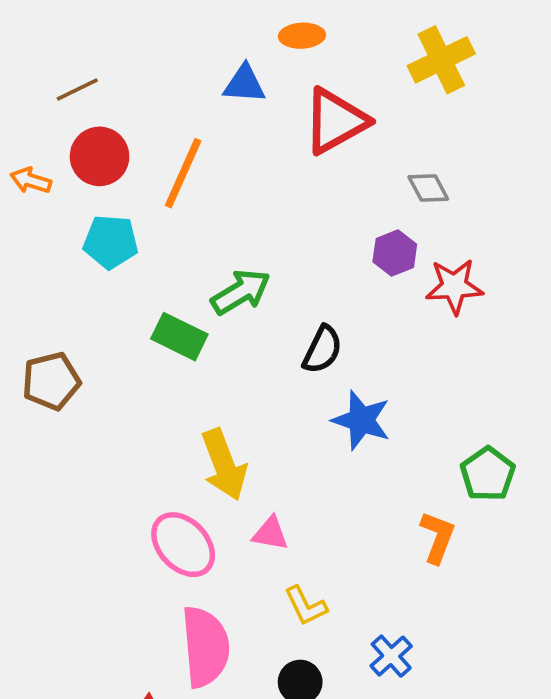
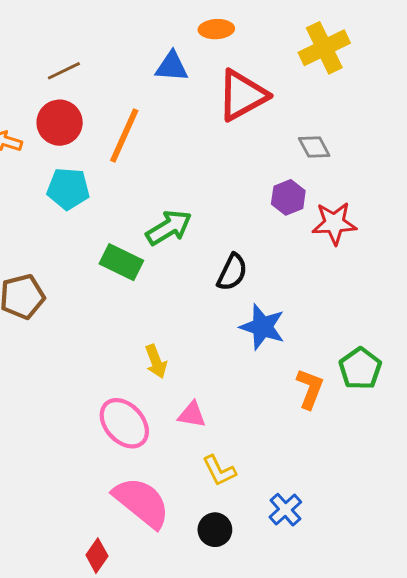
brown line: (77, 90) -> (64, 71), moved
yellow arrow: (224, 465) -> (156, 361), size x0.6
orange L-shape: (438, 537) -> (310, 389), moved
pink semicircle: (205, 647) -> (142, 502), turned -46

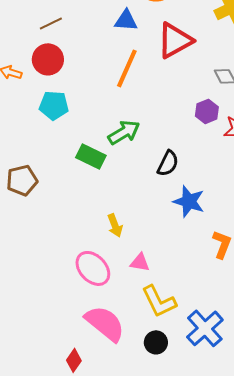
orange line: (124, 136) -> (127, 68), moved
yellow L-shape: (219, 471) -> (159, 301), size x1.5
blue cross: (285, 510) -> (205, 328), size x1.6

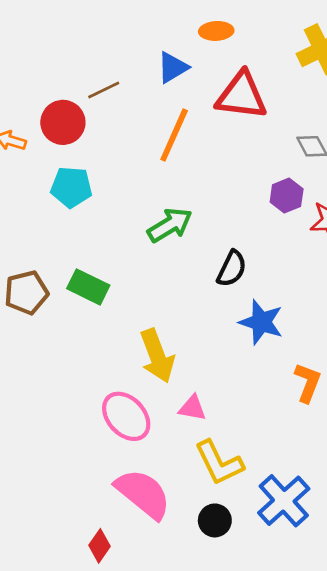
blue triangle: (126, 20) -> (173, 68), turned -35
brown line: (51, 23) -> (104, 90), moved
red triangle: (175, 40) -> (242, 96), turned 36
green rectangle: (91, 156) -> (88, 287), moved
yellow arrow: (115, 225) -> (157, 356), size x1.6

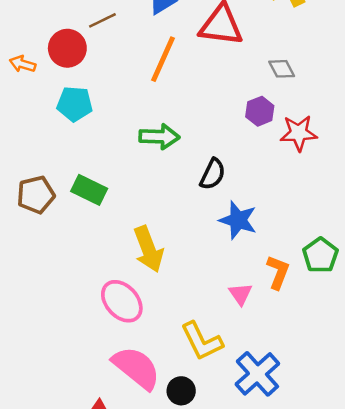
green arrow: (170, 225) -> (159, 137), turned 33
pink triangle: (192, 408) -> (240, 294), moved, turned 45
black circle: (215, 520) -> (181, 391), moved

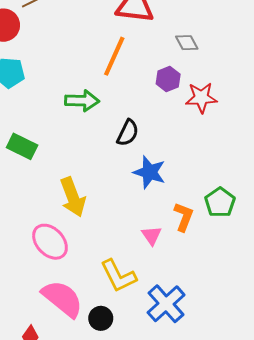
orange line: (163, 59) -> (114, 56), moved

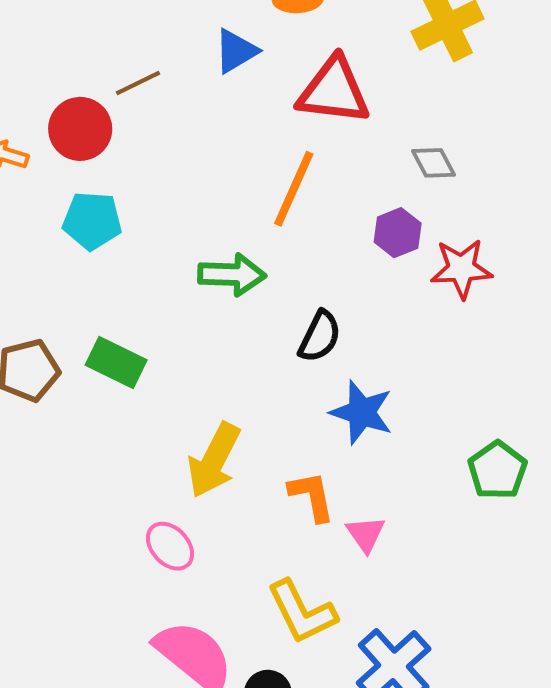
yellow arrow: (73, 197) -> (214, 460), turned 48
orange L-shape: (184, 217) -> (312, 496), moved, turned -32
pink ellipse: (50, 242) -> (170, 546), size x0.7

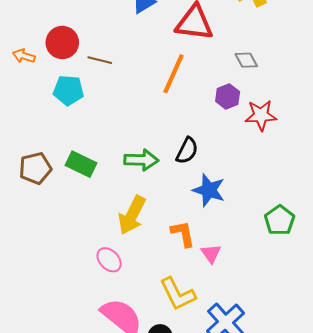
brown line: (138, 83) -> (100, 60), moved, turned 40
green arrow: (232, 275) -> (141, 160), moved

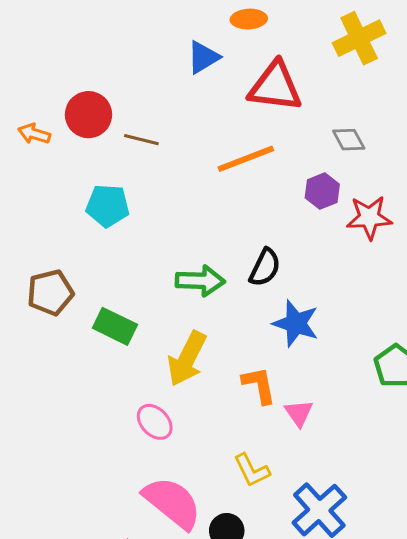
orange line: (174, 74) -> (246, 159), turned 45
cyan pentagon: (69, 90) -> (108, 206), moved
green rectangle: (81, 164) -> (115, 326), moved
yellow L-shape: (178, 294) -> (252, 470), size x0.7

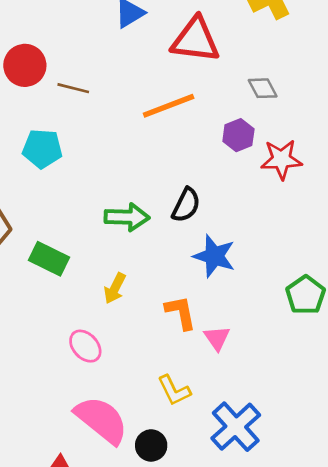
yellow arrow: (187, 359) -> (115, 288), size x0.6

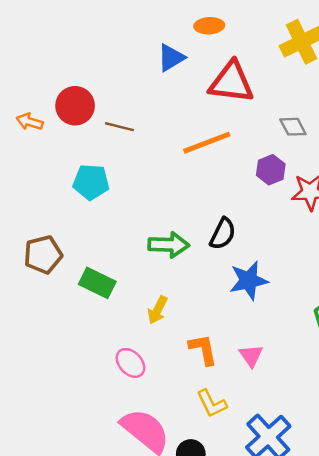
blue star: (214, 256) -> (249, 280), turned -30
orange L-shape: (181, 313) -> (203, 349), moved

